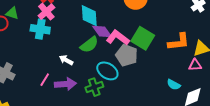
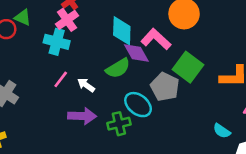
pink L-shape: (118, 38) -> (156, 39), moved
pink line: (45, 80) -> (61, 79), moved

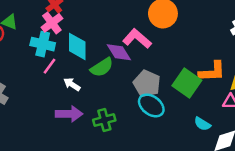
cyan diamond: (122, 31) -> (77, 46), moved
green square: (188, 67) -> (187, 83), moved
pink line: (61, 79) -> (50, 66), moved
cyan ellipse: (138, 105) -> (151, 105), moved

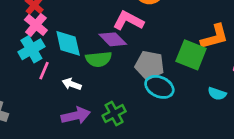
cyan cross: (43, 44) -> (31, 49), turned -30
green semicircle: (102, 67) -> (99, 59), turned 40

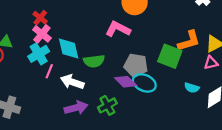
purple diamond: (113, 39) -> (126, 82), moved
white arrow: (72, 84) -> (72, 82), size x1.5

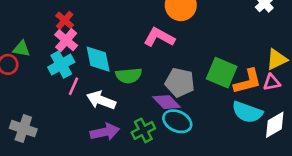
orange L-shape: (189, 41) -> (248, 81), moved
cyan ellipse: (144, 83) -> (177, 121), moved
cyan semicircle: (192, 88) -> (247, 112), size x1.6

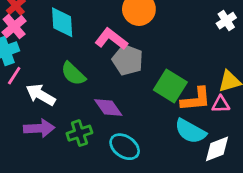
cyan diamond: (98, 59) -> (62, 22), moved
green semicircle: (129, 76) -> (73, 74), turned 40
gray pentagon: (180, 82) -> (128, 60), moved
cyan ellipse: (177, 121) -> (125, 147), moved

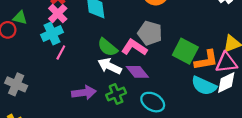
pink L-shape: (111, 39) -> (134, 47), moved
white arrow: (41, 95) -> (110, 66), moved
pink triangle: (221, 104) -> (226, 63), size x1.5
white diamond: (217, 149) -> (226, 83), moved

